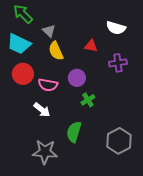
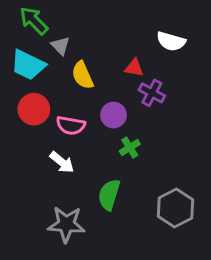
gray triangle: (49, 31) -> (60, 46), moved
purple cross: (118, 63) -> (152, 93), moved, turned 36

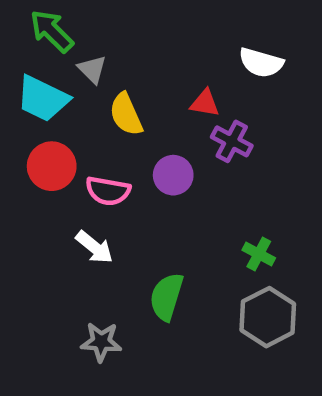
green cross: (130, 147) -> (259, 254), moved, turned -30
gray star: (66, 224) -> (101, 342), size x0.7

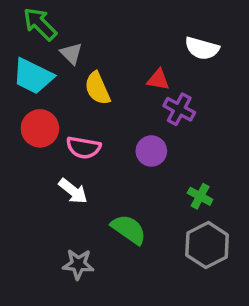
purple circle: (173, 175) -> (151, 151), moved
green semicircle: (166, 297) -> (129, 229), turned 108

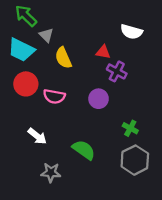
white arrow: (73, 191) -> (37, 136), moved

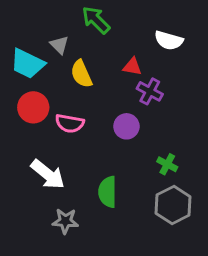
green arrow: (26, 16) -> (96, 20), moved
white arrow: (37, 136) -> (48, 174), size x1.4
green semicircle: (84, 150) -> (108, 192), turned -125

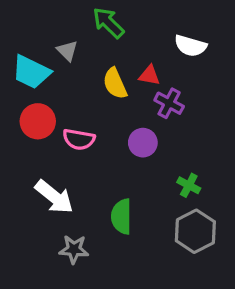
yellow semicircle: (81, 74) -> (115, 84), moved

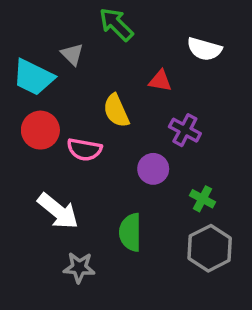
yellow semicircle: (115, 84) -> (116, 111), moved
purple cross: (169, 103) -> (185, 130), moved
purple circle: (143, 143) -> (153, 169), moved

